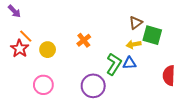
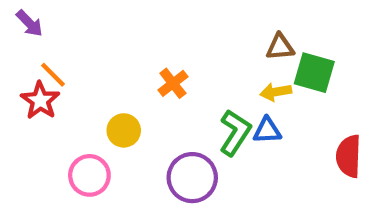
brown triangle: (136, 23) -> (280, 47), turned 32
yellow circle: (48, 50) -> (124, 130), moved

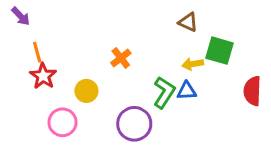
brown triangle: (280, 47) -> (188, 22), moved, turned 30
orange line: (53, 75) -> (37, 52), turned 30
red star: (40, 100) -> (43, 76), moved
red semicircle: (349, 156) -> (252, 91), moved

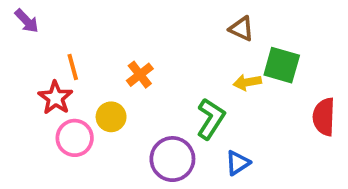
orange line: (37, 52) -> (73, 67), moved
orange cross: (121, 58) -> (140, 75), moved
blue triangle: (187, 91) -> (238, 163), moved, turned -30
pink circle: (63, 122) -> (75, 138), moved

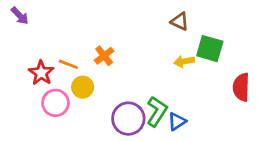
orange line: (73, 67) -> (68, 64), moved, turned -54
green L-shape: (211, 119) -> (157, 111), moved

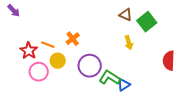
green square: (210, 49) -> (147, 22), moved, turned 36
yellow arrow: (184, 61) -> (129, 43), turned -96
green L-shape: (157, 111) -> (110, 78), turned -90
purple circle: (128, 119) -> (90, 66), moved

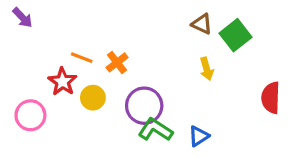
orange line: (48, 45) -> (82, 58), moved
red star: (29, 51) -> (62, 82), moved
pink circle: (39, 72) -> (30, 115), moved
green L-shape: (110, 78) -> (155, 130), moved

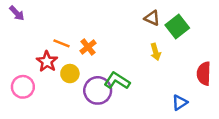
purple circle: (144, 106) -> (98, 90), moved
green L-shape: (155, 130) -> (117, 81), moved
blue triangle: (199, 136) -> (180, 103), moved

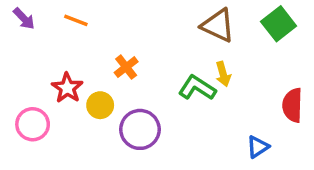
brown triangle: (152, 18) -> (218, 25), size x1.5
green square: (177, 27) -> (279, 24), moved
orange line: (61, 43) -> (76, 20), moved
green L-shape: (117, 81) -> (197, 88), moved

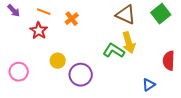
orange cross: (126, 67) -> (72, 19), moved
yellow arrow: (223, 74) -> (129, 43), size x1.5
red star: (67, 88) -> (39, 31), moved

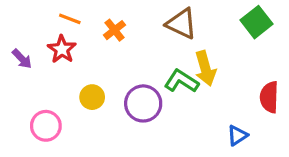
purple arrow: (14, 11) -> (22, 59), moved
brown triangle: (126, 15) -> (181, 24), moved
pink circle: (19, 72) -> (46, 126), moved
purple circle: (81, 75) -> (143, 103), moved

